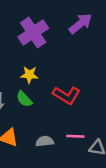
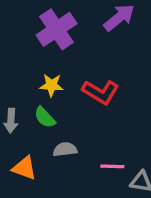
red L-shape: (66, 95) -> (101, 92), moved
gray semicircle: (45, 141) -> (65, 149), moved

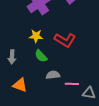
green semicircle: (45, 117) -> (41, 56), moved
gray semicircle: (65, 149) -> (53, 75), moved

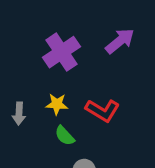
gray arrow: (12, 57) -> (19, 114), moved

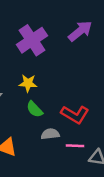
red L-shape: (103, 110) -> (75, 114), moved

